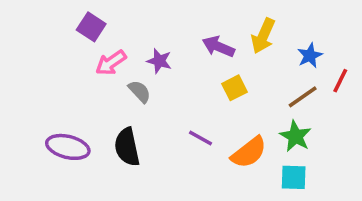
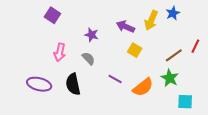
blue star: (310, 56) -> (173, 13), moved
pink arrow: (111, 63) -> (60, 52), moved, turned -42
yellow square: (235, 88) -> (135, 50), turned -32
gray semicircle: (140, 91) -> (88, 58), moved
cyan square: (294, 177) -> (185, 102), moved

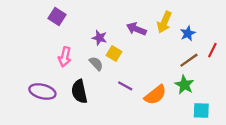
blue star: (173, 13) -> (188, 33), moved
yellow square: (135, 50) -> (114, 53), moved

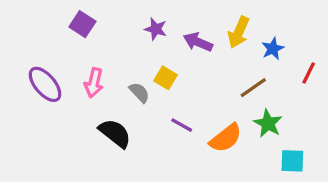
purple star: (99, 38) -> (156, 29), moved
brown line: (189, 60) -> (253, 88), moved
purple ellipse: (42, 91) -> (45, 84), moved, turned 35
black semicircle: (79, 91) -> (115, 133), turned 140

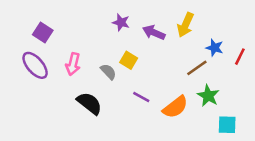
purple square: (82, 24) -> (43, 32), moved
blue star: (273, 49) -> (215, 48), moved, turned -30

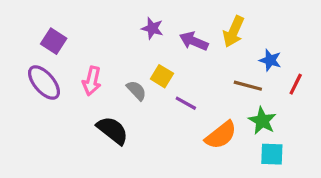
red line: (240, 57) -> (296, 84), moved
brown line: (197, 68) -> (248, 86), turned 50
purple line: (141, 97) -> (186, 103), moved
cyan square: (227, 125) -> (272, 154), moved

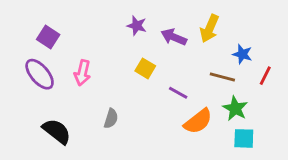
gray semicircle: (136, 90) -> (111, 118), moved, turned 60
purple line: (186, 103) -> (178, 93), moved
black semicircle: (113, 130) -> (57, 131), moved

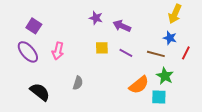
yellow arrow: (209, 28) -> (175, 14), moved
yellow square: (145, 68) -> (102, 48), turned -32
purple line: (178, 93) -> (126, 53), moved
cyan square: (244, 138) -> (159, 97), moved

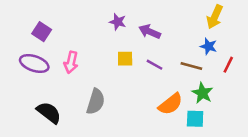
purple ellipse: (28, 52) -> (34, 64), turned -30
gray semicircle: (78, 83) -> (96, 102), size x1.5

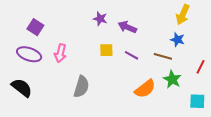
red line: (228, 65) -> (201, 67), moved
black semicircle: (49, 113) -> (22, 88), moved
cyan square: (195, 119) -> (197, 101), moved

